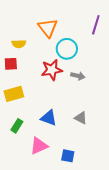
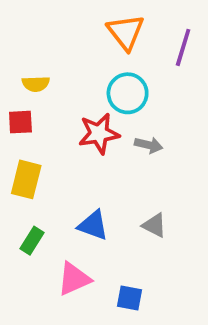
orange triangle: (48, 28) -> (126, 32), moved
yellow rectangle: (14, 94) -> (26, 179), turned -60

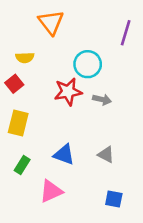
orange triangle: (126, 32) -> (51, 22), moved
red square: (20, 122) -> (14, 84), turned -36
blue square: (129, 298) -> (114, 199), moved

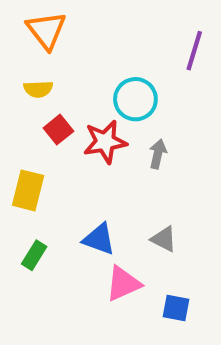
orange triangle: (51, 22) -> (46, 30), moved
red square: (14, 84) -> (58, 130), moved
gray arrow: (102, 100) -> (158, 154), turned -90
pink triangle: (51, 191) -> (123, 284), moved

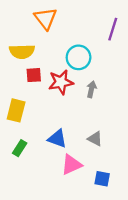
orange triangle: (46, 30) -> (46, 19), moved
yellow semicircle: (38, 89) -> (22, 52), size x1.5
red square: (58, 130) -> (34, 75), turned 35

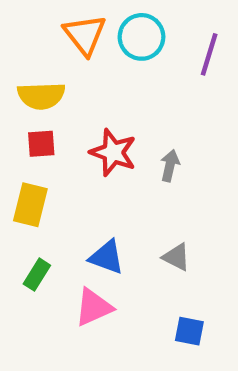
cyan circle: (79, 57) -> (141, 37), moved
red square: (34, 75) -> (41, 144), moved
red star: (61, 82) -> (113, 152), turned 30
pink triangle: (71, 165) -> (94, 307), moved

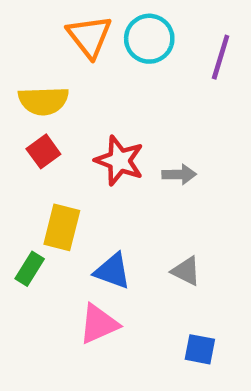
red square: (41, 144) -> (43, 151), turned -32
gray arrow: (170, 166) -> (179, 174), turned 76
yellow rectangle: (30, 205) -> (62, 227), moved
green rectangle: (37, 275) -> (30, 269), moved

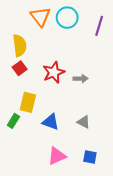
yellow semicircle: (43, 101) -> (20, 45), turned -95
red star: (119, 161) -> (54, 72), turned 30
pink triangle: (99, 324) -> (57, 156), moved

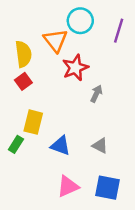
orange triangle: (40, 17) -> (56, 40), moved
red star: (54, 72) -> (75, 68), moved
gray arrow: (81, 79) -> (96, 94), turned -64
blue square: (90, 157) -> (107, 188), size x1.5

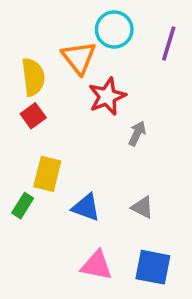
pink triangle: (68, 186) -> (97, 265), turned 35

